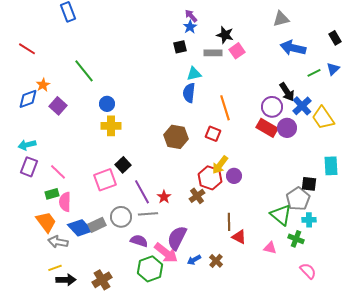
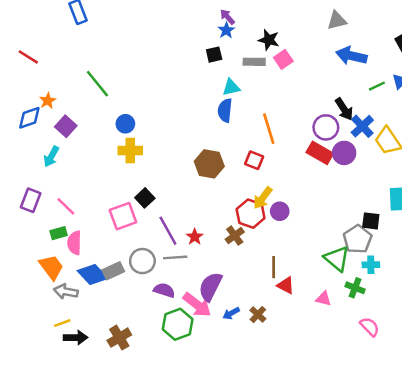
cyan arrow: (27, 145) -> (51, 157), moved, turned -48

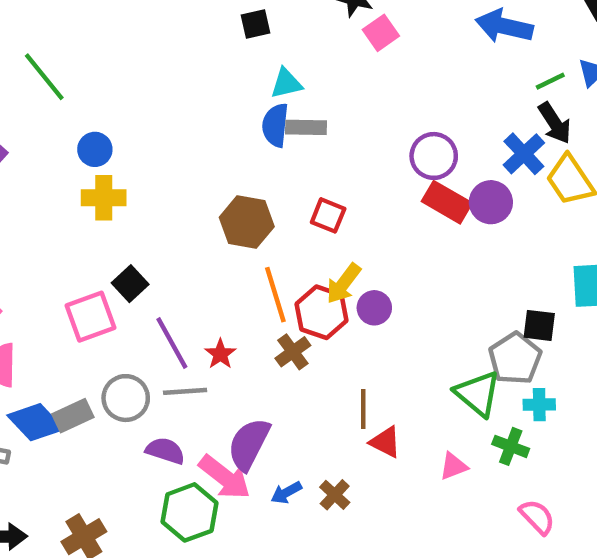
gray rectangle: (254, 62) -> (306, 127), moved
black arrow: (344, 109) -> (555, 123), moved
purple circle: (326, 127) -> (434, 156), moved
orange line: (269, 129) -> (275, 295), moved
pink triangle: (323, 299) -> (453, 466), turned -35

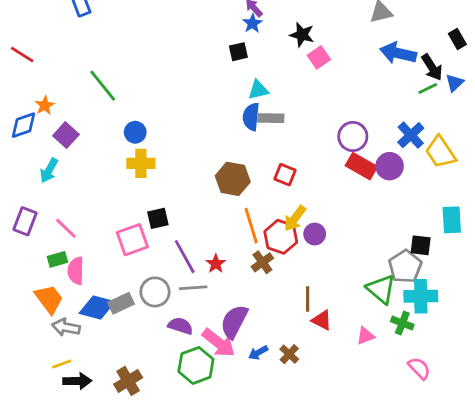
black arrow: (555, 123) -> (432, 67), moved
black square: (130, 284) -> (158, 218), turned 30
cyan cross: (539, 405) -> (421, 296), size x1.6
blue diamond: (35, 422) -> (97, 307), turned -32

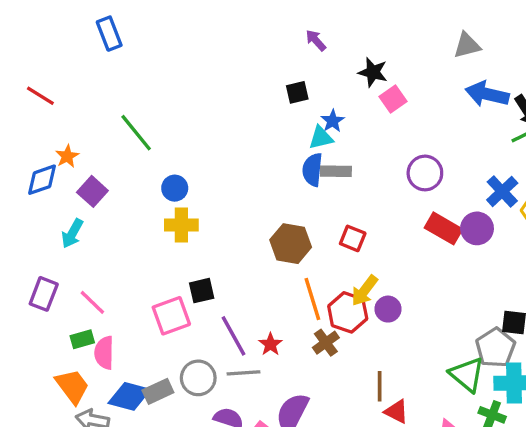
blue star: (252, 23) -> (333, 121), moved
purple circle: (353, 136) -> (425, 173), moved

